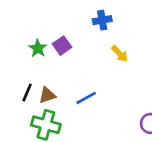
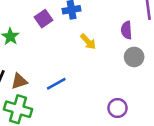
purple square: (62, 46) -> (43, 19), moved

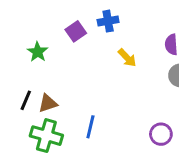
blue line: (56, 84) -> (90, 127), moved, turned -48

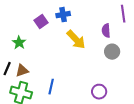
green star: (38, 52) -> (19, 43), moved
yellow arrow: (127, 58) -> (76, 40), size x1.5

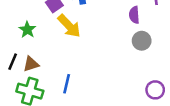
yellow arrow: (76, 40) -> (69, 26), moved
purple circle: (99, 92) -> (155, 90), moved

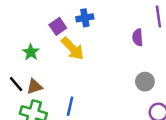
gray circle: (142, 41) -> (145, 82), moved
black line: (13, 62) -> (16, 84), turned -63

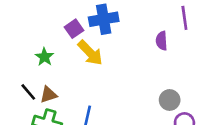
blue cross: (85, 18) -> (104, 19), size x1.5
gray circle: (145, 82) -> (170, 100), moved

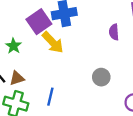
purple square: (74, 29) -> (39, 22), size x1.5
gray circle: (170, 100) -> (101, 77), moved

